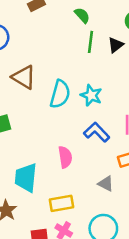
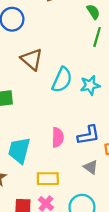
cyan star: (91, 95) -> (90, 85), turned 30
blue L-shape: (97, 132) -> (89, 135), moved, turned 115

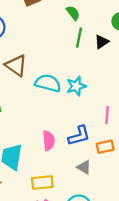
cyan semicircle: (62, 80) -> (48, 83), turned -95

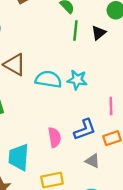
cyan star: (76, 86) -> (77, 80), turned 30

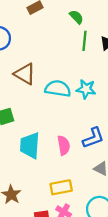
cyan trapezoid: (19, 157) -> (30, 145), moved

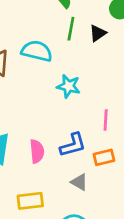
cyan semicircle: (58, 89) -> (37, 51), moved

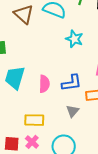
gray triangle: (79, 182) -> (73, 111), turned 32

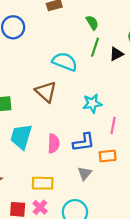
brown triangle: (24, 14) -> (46, 92), moved
cyan star: (74, 39) -> (92, 103), moved, turned -30

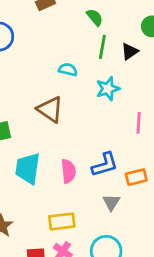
cyan semicircle: (65, 62) -> (68, 70), size x0.6
cyan star: (92, 103) -> (108, 89), moved
pink line: (113, 126) -> (139, 123), moved

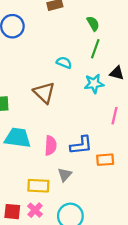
black triangle: (130, 51) -> (117, 73), moved, turned 40
cyan trapezoid: (28, 168) -> (18, 138), turned 80
gray triangle: (111, 202) -> (65, 175), moved

